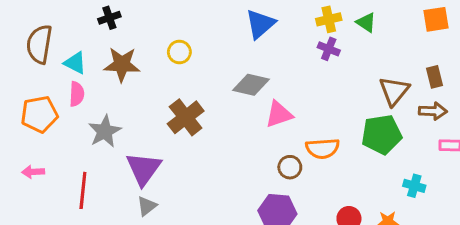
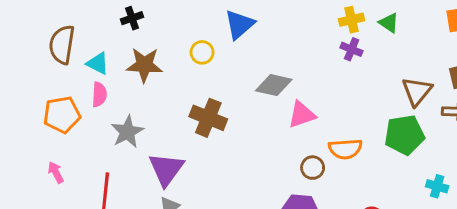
blue triangle: (260, 24) -> (239, 24), moved
brown cross: (186, 117) -> (208, 118), turned -30
pink arrow: (33, 172) -> (56, 172), turned 65

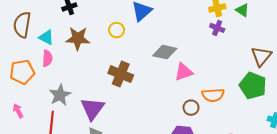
gray star: (127, 132) -> (60, 95), moved
green pentagon: (404, 135) -> (253, 86), turned 30

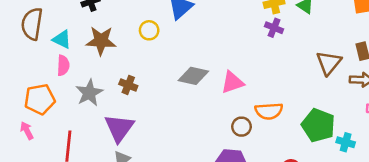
gray diamond: (165, 52) -> (193, 76), moved
orange pentagon: (22, 72) -> (40, 99), moved
brown cross: (121, 74) -> (128, 85), moved, size x0.6
green pentagon: (253, 86) -> (318, 125), moved
gray star: (60, 95) -> (89, 93), moved

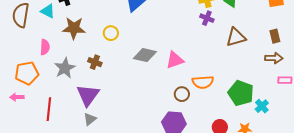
yellow circle: (149, 30) -> (111, 33), moved
cyan triangle: (62, 39) -> (48, 11), moved
brown triangle: (329, 63) -> (236, 37), moved, turned 35
pink arrow: (27, 131) -> (17, 97), turned -64
cyan cross: (346, 142) -> (262, 106), turned 32

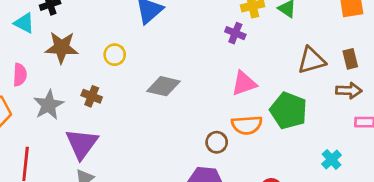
purple cross: (207, 18) -> (235, 33), moved
brown triangle: (236, 37) -> (311, 60), moved
pink triangle: (175, 60) -> (244, 83), moved
green pentagon: (241, 93) -> (288, 111), moved

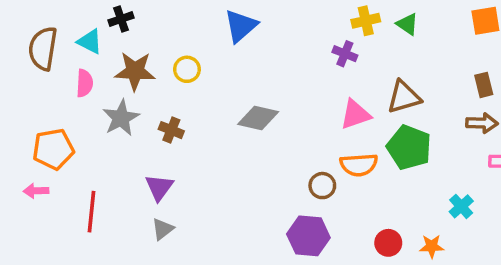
yellow circle: (115, 55) -> (187, 69), moved
brown triangle: (311, 60) -> (404, 97), moved
pink semicircle: (20, 75) -> (85, 83), moved
gray star: (49, 105) -> (121, 118), moved
purple triangle: (82, 144) -> (159, 187), size x0.7

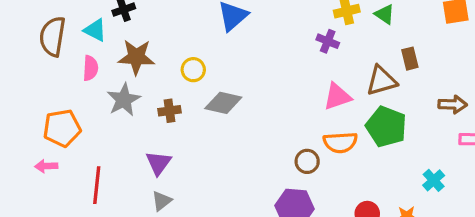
yellow circle: (187, 69) -> (193, 70), moved
brown rectangle: (484, 85) -> (410, 59), moved
gray diamond: (258, 118) -> (223, 103), moved
brown cross: (171, 130) -> (170, 111), turned -30

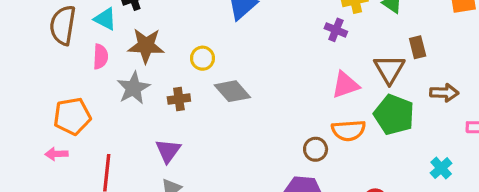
brown triangle: (381, 81) -> (389, 69), turned -44
gray diamond: (223, 103) -> (232, 91), turned 36
brown arrow: (453, 104) -> (444, 93), moved

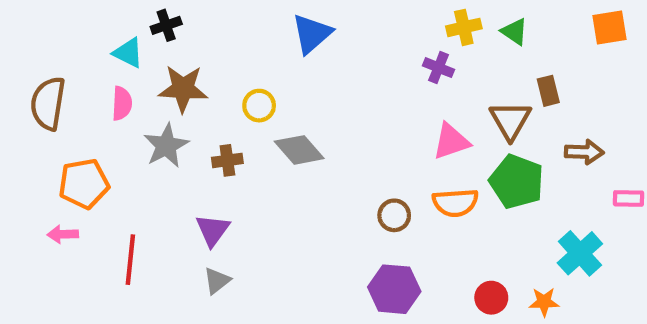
brown semicircle: (63, 25) -> (48, 103), moved
brown circle: (316, 149) -> (394, 215), moved
cyan cross: (441, 168) -> (580, 253), size x1.5

